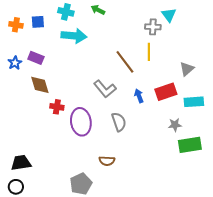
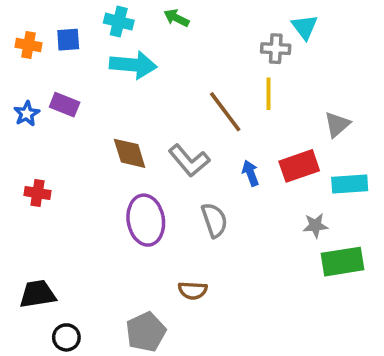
brown diamond: (40, 85) -> (130, 153), moved
red cross: (57, 107) -> (37, 193), moved
black circle: (16, 187) -> (66, 337), moved

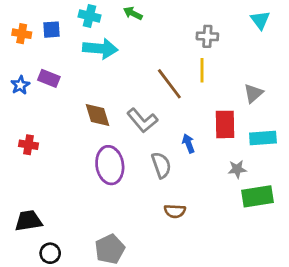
cyan triangle: (305, 27) -> (260, 20), moved
red rectangle: (299, 166) -> (225, 124), turned -72
blue arrow: (250, 173) -> (188, 143), moved
brown semicircle: (193, 290) -> (175, 211), moved

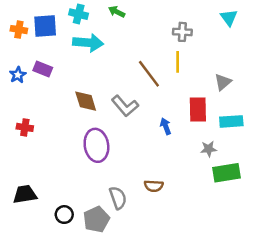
blue square: (52, 30) -> (45, 26), size x1.5
gray semicircle: (161, 165) -> (118, 198), moved
black circle: (50, 253) -> (64, 215), moved

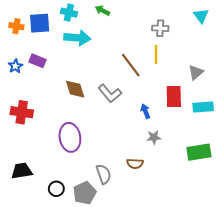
red cross: (25, 127) -> (22, 112), size x1.5
purple ellipse: (96, 145) -> (70, 137), moved
gray star: (209, 149) -> (154, 137), moved

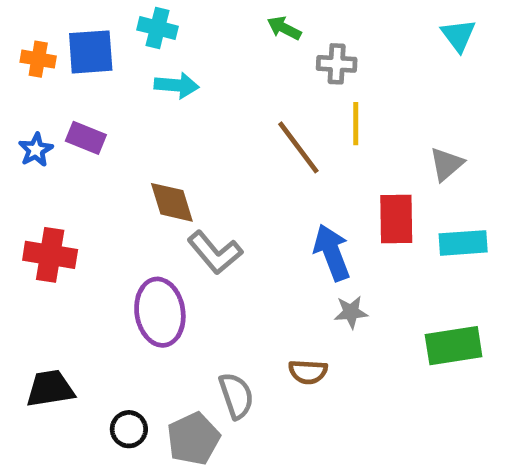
green arrow: (102, 10) -> (284, 28), moved
gray cross: (160, 28) -> (337, 64), moved
cyan arrow: (77, 38) -> (177, 85), size x0.7
gray L-shape: (110, 93) -> (215, 252), moved
blue arrow: (145, 111) -> (332, 252), size x1.6

